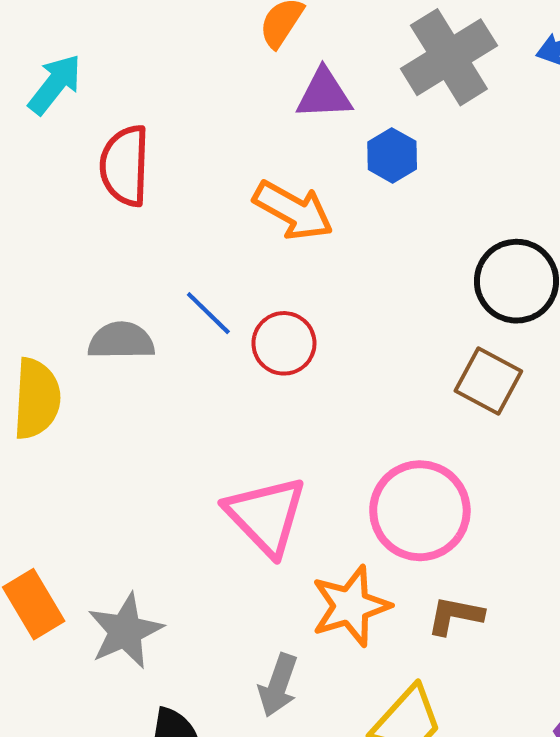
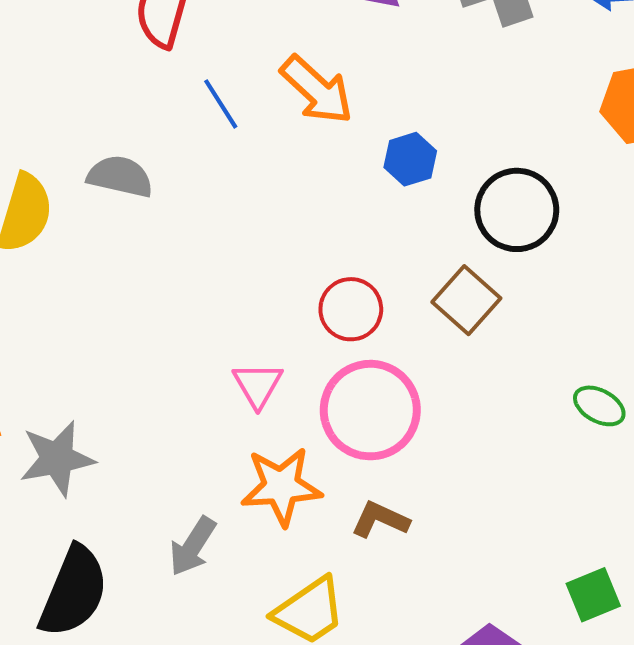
blue hexagon: (392, 155) -> (410, 159), moved
blue line: (208, 313) -> (221, 104), moved
red circle: (284, 343) -> (351, 309), moved
pink triangle: (266, 516) -> (258, 385), moved, size x0.6

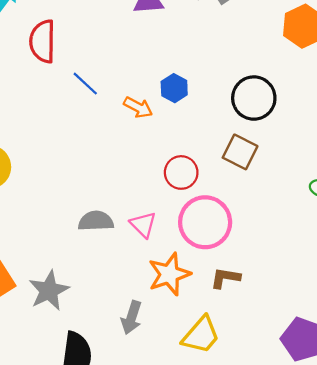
orange arrow: (317, 90) -> (138, 107), moved, size x0.7
blue hexagon: (410, 159) -> (174, 88), moved
gray semicircle: (120, 176) -> (96, 221), moved

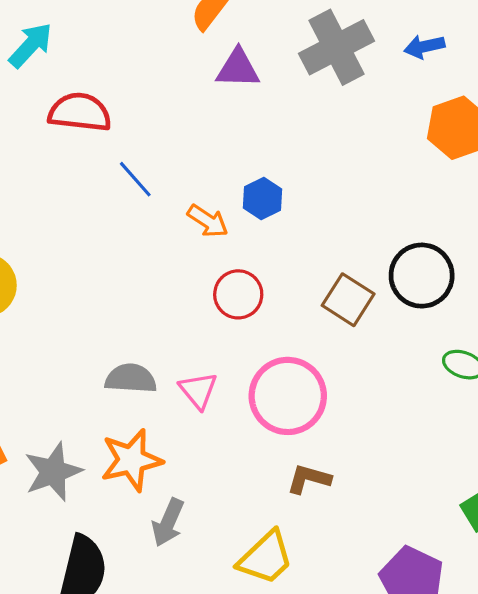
red semicircle: (43, 41) -> (80, 112), turned 90
black circle: (254, 98) -> (422, 276), moved
red circle: (181, 172) -> (238, 294), moved
orange star: (169, 274) -> (131, 460), moved

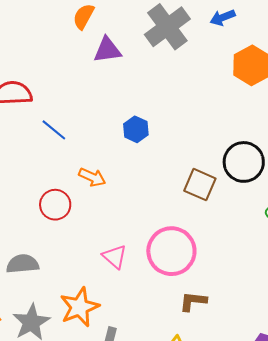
orange arrow: (208, 221) -> (92, 177), moved
red circle: (238, 294) -> (55, 205), moved
gray semicircle: (131, 378) -> (23, 264), moved

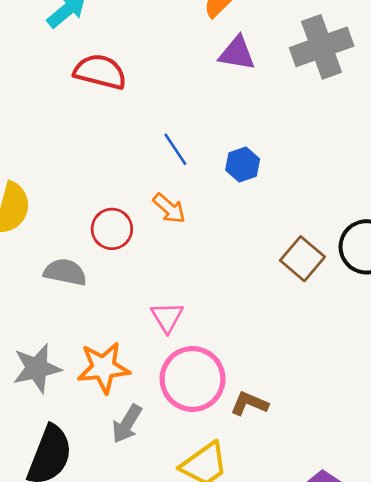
blue line: (54, 130) -> (175, 149), moved
pink circle: (171, 251) -> (193, 379), moved
gray semicircle: (23, 264) -> (65, 272), moved

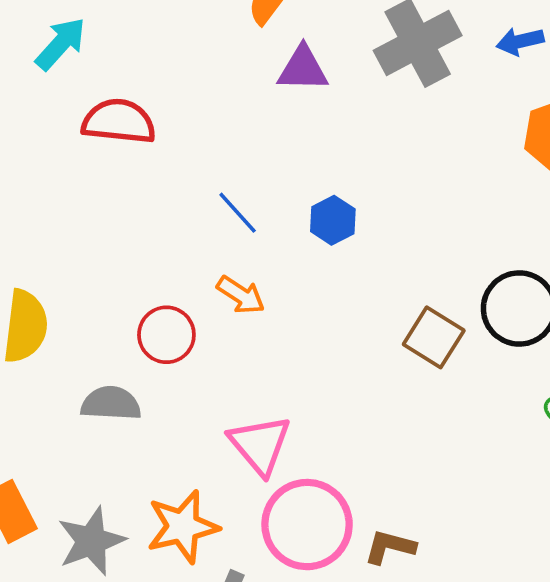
pink triangle: (167, 317) -> (260, 445), size x1.4

